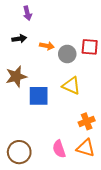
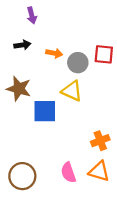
brown star: (16, 76) -> (19, 89), turned 30
yellow triangle: (71, 86) -> (72, 91), moved

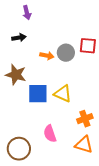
orange arrow: (54, 53) -> (47, 56), moved
yellow triangle: (72, 91) -> (63, 94), moved
pink semicircle: (68, 173) -> (50, 134), moved

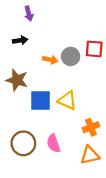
orange triangle: (84, 145) -> (90, 155), turned -30
brown circle: (19, 149) -> (23, 143), moved

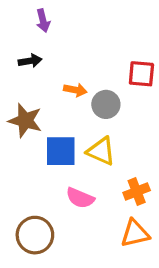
gray circle: (71, 56) -> (106, 104), moved
brown circle: (23, 143) -> (35, 235), moved
pink semicircle: (53, 143) -> (80, 198), moved, turned -48

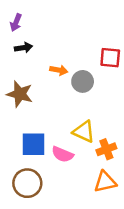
purple arrow: (43, 21) -> (16, 22), moved, turned 36
blue square: (61, 151) -> (34, 144), moved
yellow triangle: (101, 151) -> (84, 132), moved

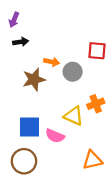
brown star: (20, 94) -> (34, 79), moved, turned -30
orange cross: (106, 149) -> (96, 104), moved

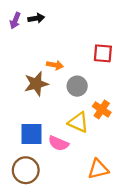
black arrow: (21, 42) -> (36, 18), moved
gray circle: (73, 72) -> (77, 86), moved
orange cross: (96, 104) -> (102, 109), turned -35

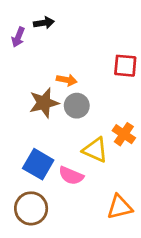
purple arrow: (15, 21) -> (18, 37), moved
gray circle: (77, 86) -> (77, 106), moved
blue square: (32, 134) -> (38, 164), turned 30

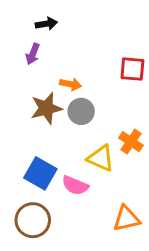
purple arrow: (18, 37) -> (33, 54), moved

